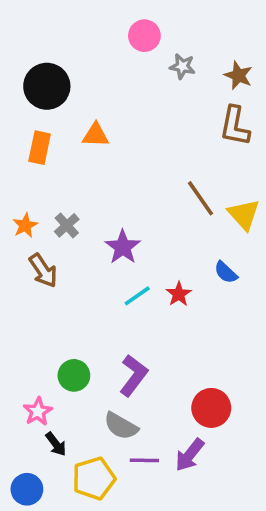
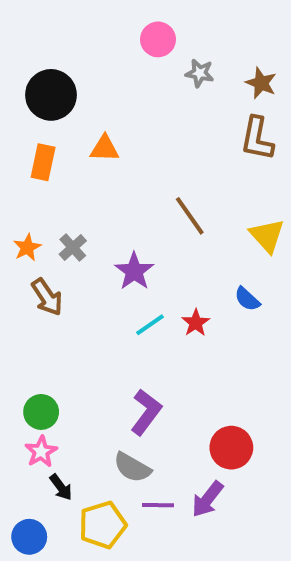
brown line: (200, 198) -> (190, 216), moved
green circle: (74, 375) -> (41, 412), moved

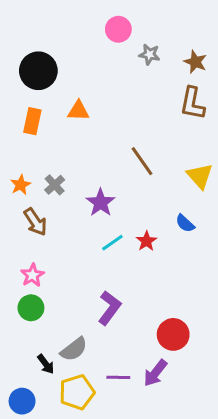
pink star: (41, 452) -> (32, 275), moved
gray semicircle: (132, 467) -> (74, 349), moved, turned -68

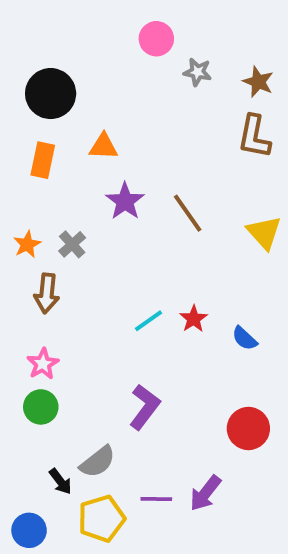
purple star: (101, 203) -> (125, 201), moved
brown arrow: (35, 222) -> (47, 293), turned 40
blue semicircle: (185, 223) -> (245, 338), moved
red circle: (173, 334) -> (248, 428), moved

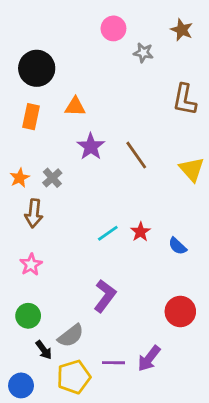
brown star: (258, 82) -> (182, 30), moved
green circle: (41, 407) -> (28, 316), moved

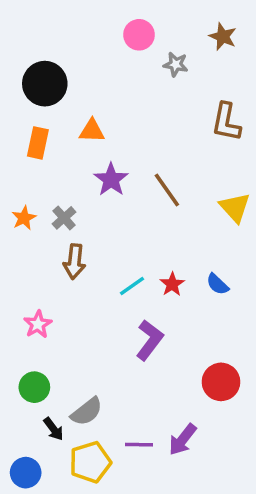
brown arrow: (34, 213) -> (74, 262), moved
blue semicircle: (177, 246) -> (218, 284), moved
purple L-shape: (105, 296) -> (149, 340), moved

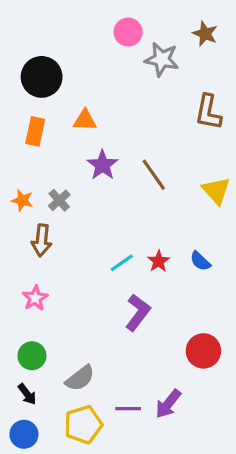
gray star: (176, 64) -> (162, 59), size x1.5
orange star: (24, 218) -> (22, 200), turned -30
brown arrow: (74, 262) -> (42, 240), moved
black arrow: (54, 429) -> (27, 394), moved

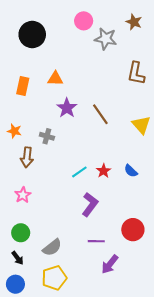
black circle: (42, 77) -> (32, 35), moved
gray cross: (59, 200) -> (47, 136), moved, turned -32
purple line: (128, 409) -> (96, 241), moved

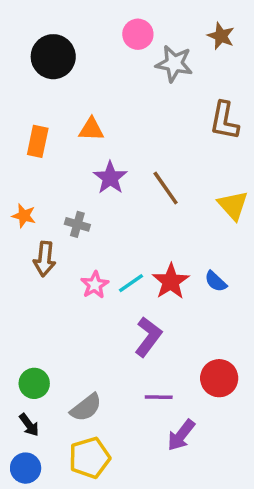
red star: (104, 171) -> (171, 281), size x1.5
pink star: (23, 195) -> (95, 285), moved

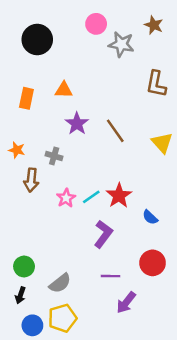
blue semicircle: (216, 281) -> (150, 217), moved
black arrow: (29, 425) -> (20, 295), turned 56
blue circle: (26, 468) -> (32, 325), moved

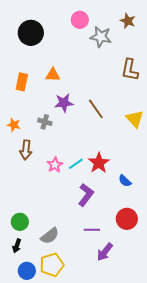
purple star: (77, 124) -> (64, 103), turned 30
gray cross: (54, 156) -> (45, 122), moved

